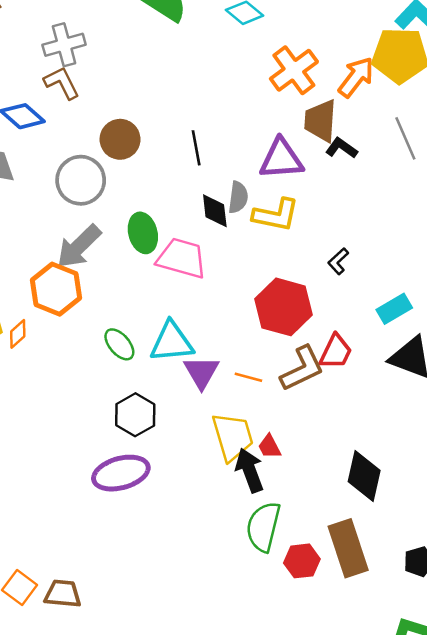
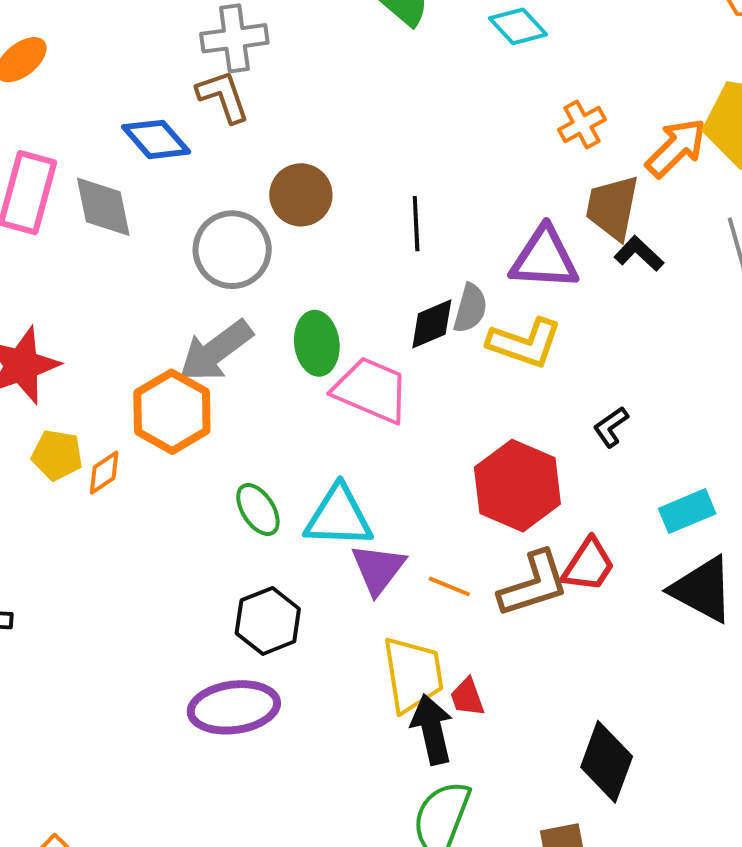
orange cross: (294, 70) -> (582, 125), size x0.6
black diamond: (215, 211) -> (432, 324), turned 66

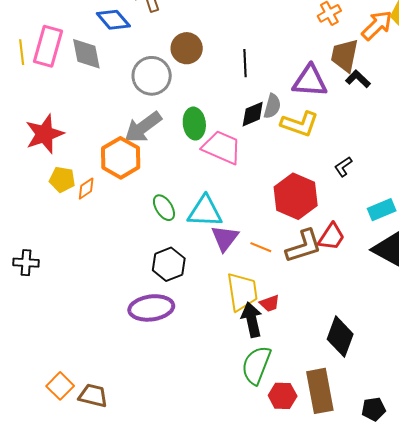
red trapezoid: (467, 697) -> (270, 303), turned -90

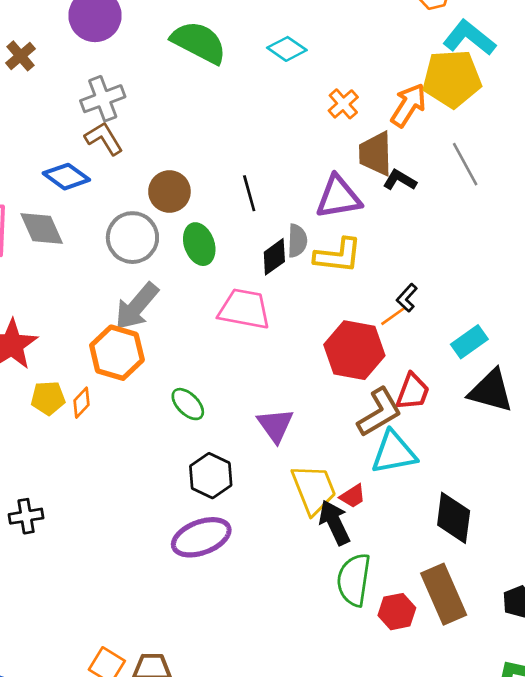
green ellipse: (194, 124) -> (199, 244), moved
cyan triangle: (205, 211) -> (394, 453), moved
orange line: (261, 247) -> (393, 316), moved, turned -45

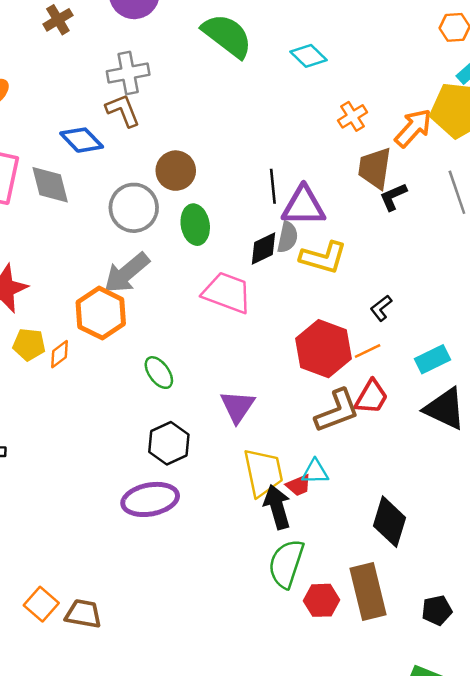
black L-shape: (400, 180) -> (393, 197), turned -64
black line: (249, 193) -> (273, 186), moved
purple triangle: (338, 197) -> (304, 206), moved
orange line: (393, 316) -> (368, 351), moved
cyan triangle: (394, 453) -> (315, 472), moved, size x0.6

